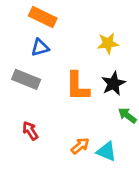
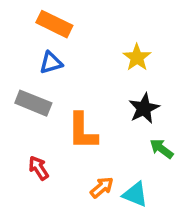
yellow star: (108, 43) -> (137, 57), turned -30
orange L-shape: (77, 86) -> (82, 131), moved

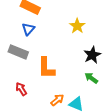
blue triangle: (51, 63) -> (28, 29), turned -32
black star: (144, 108) -> (92, 55), moved

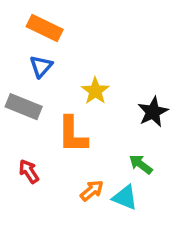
yellow star: (77, 26) -> (95, 91), moved
green arrow: (91, 78) -> (141, 164), moved

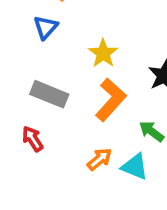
gray rectangle: (24, 107) -> (49, 94), moved
orange L-shape: (73, 135) -> (111, 100), moved, turned -138

